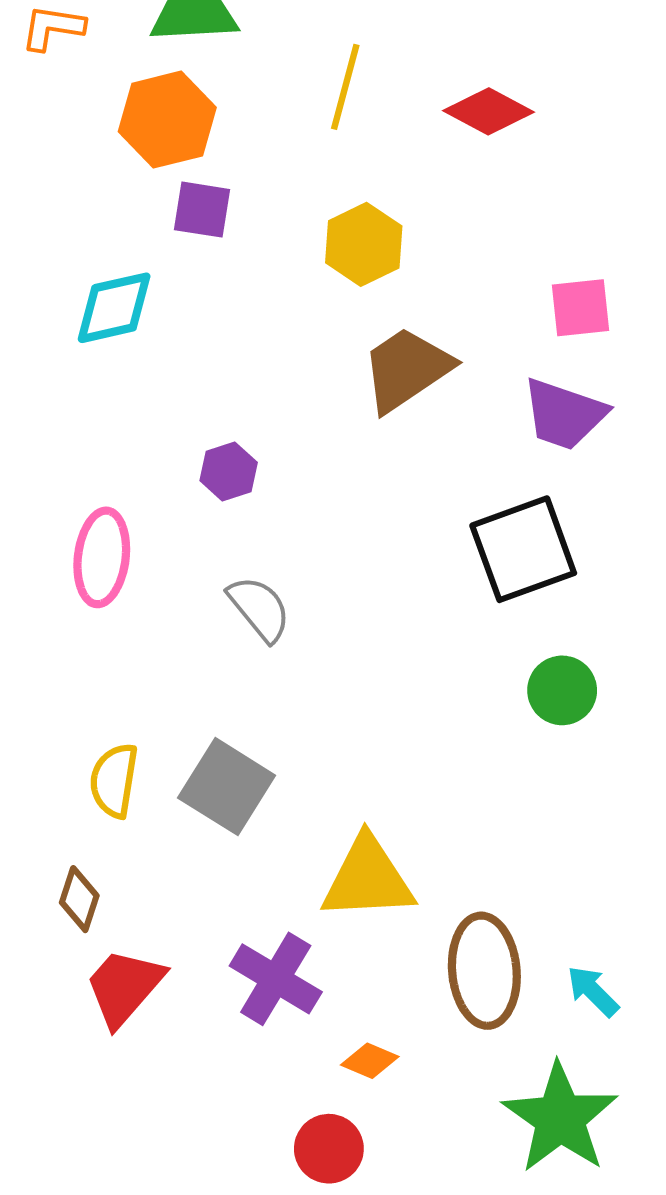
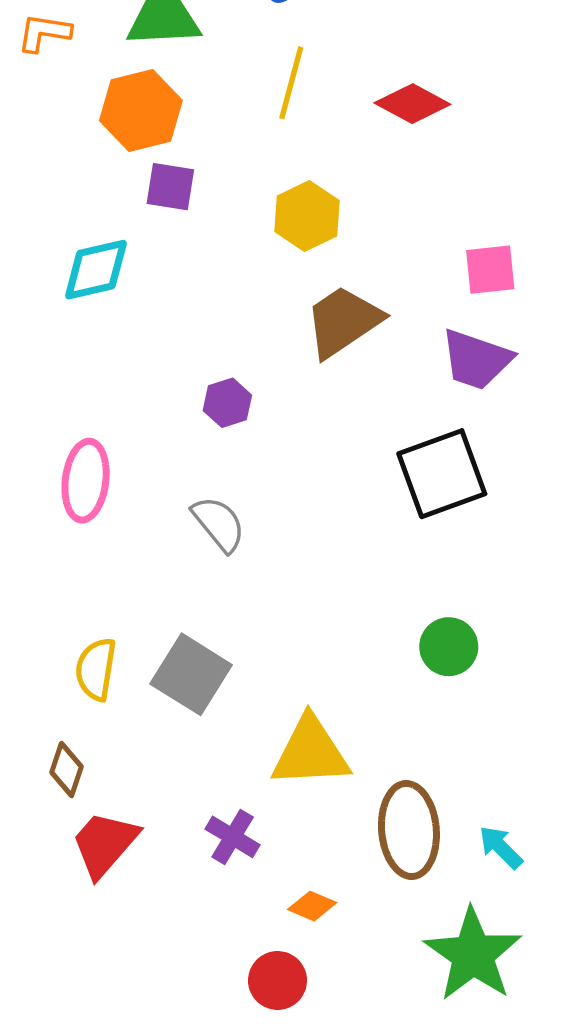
purple hexagon: (229, 471) -> (227, 403), moved
green circle: (562, 690) -> (449, 647), moved
purple cross: (276, 979) -> (233, 837), size x0.7

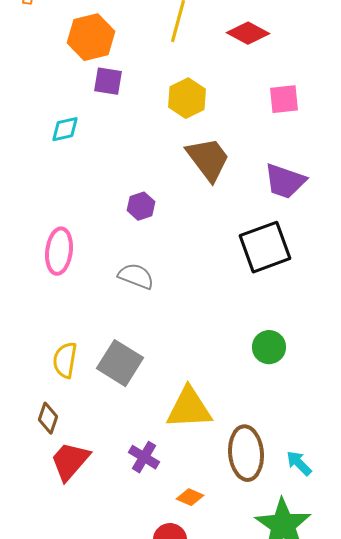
cyan diamond: (96, 270) -> (65, 129), size x0.7
pink square: (490, 270) -> (284, 99), moved
brown trapezoid: (343, 322) -> (208, 159), turned 87
gray semicircle: (219, 524) -> (136, 276), turned -30

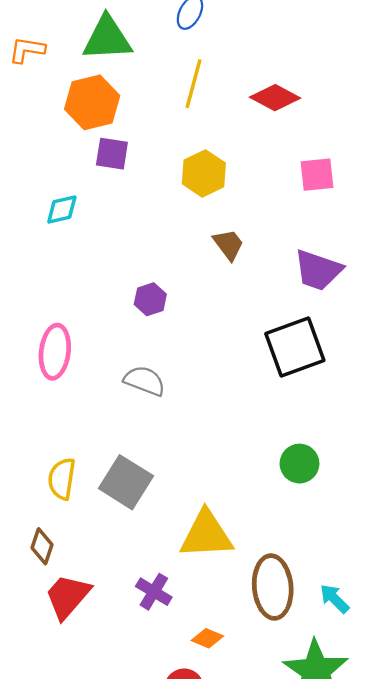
brown trapezoid: (208, 159) -> (228, 244), size x0.6

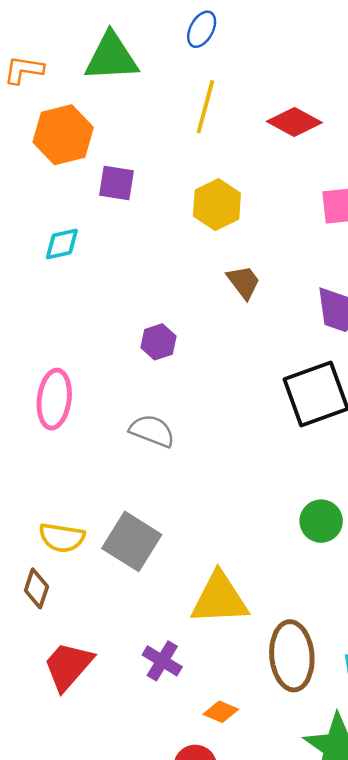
orange hexagon: (92, 102) -> (63, 135), moved
yellow semicircle: (62, 479) -> (62, 538), turned -90
brown diamond: (42, 546) -> (36, 588), moved

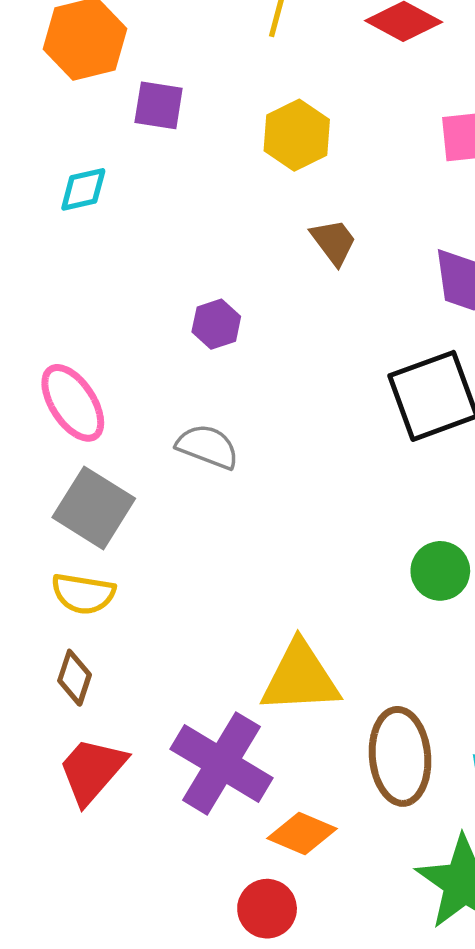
pink ellipse: (54, 399) -> (73, 403), turned -40
gray square: (132, 541) -> (94, 508), moved
brown diamond: (36, 588) -> (75, 678), moved
purple cross: (162, 661) -> (222, 763), size x1.8
orange diamond: (221, 712) -> (302, 833), size x1.4

